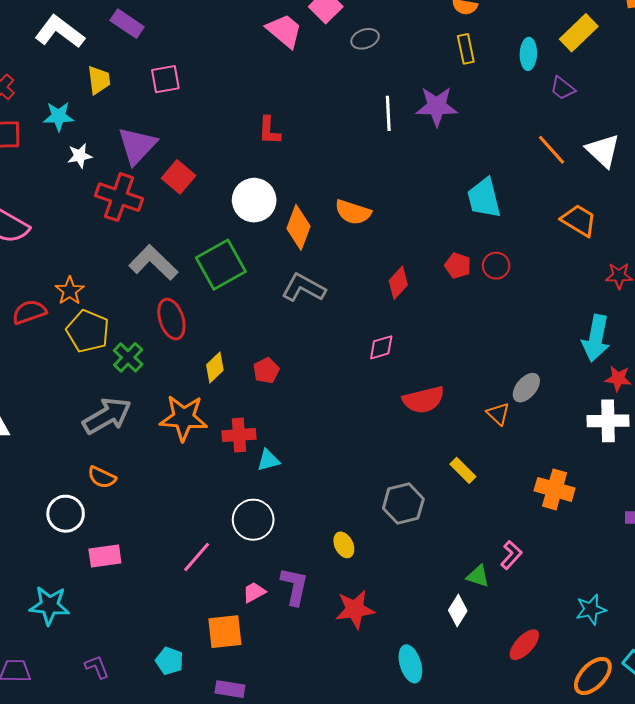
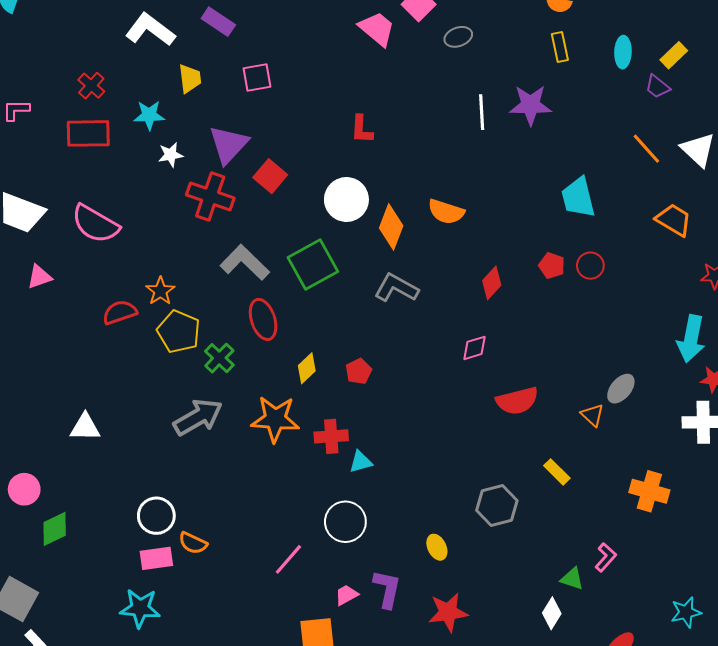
yellow rectangle: (579, 33) -> (674, 55), moved, size x0.7
orange semicircle: (102, 477) -> (193, 543), moved
pink rectangle: (105, 556) -> (156, 558), moved

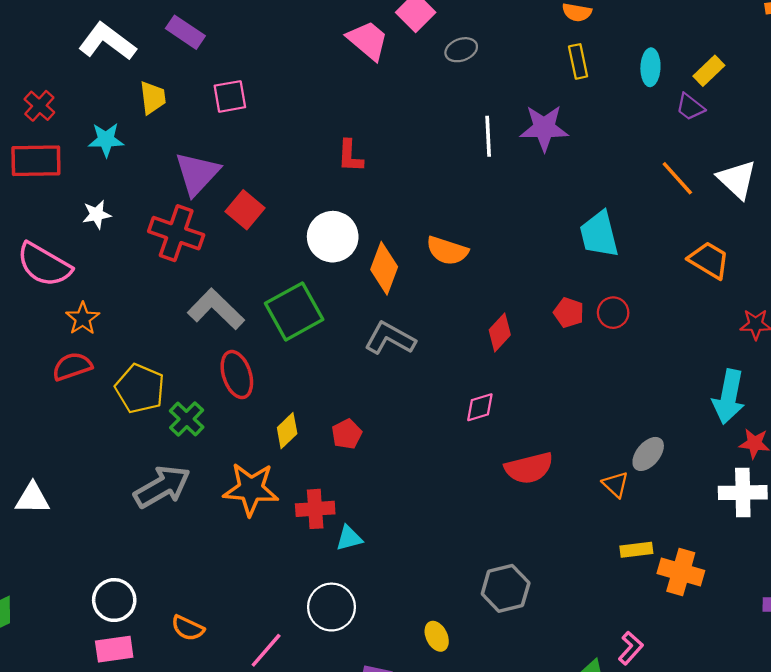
white star: (171, 155) -> (97, 214), moved
orange star: (160, 291) -> (83, 318), moved
yellow rectangle: (557, 472) -> (636, 550), moved, turned -52
orange semicircle: (193, 543) -> (188, 628), moved

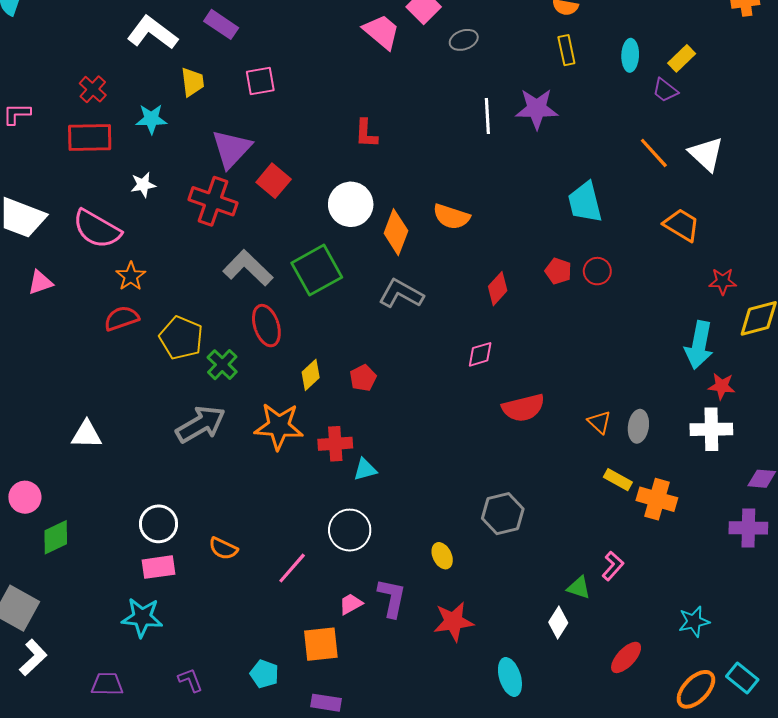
gray ellipse: (648, 454) -> (638, 426), moved, turned -32
yellow rectangle: (636, 550) -> (618, 480), turned 36

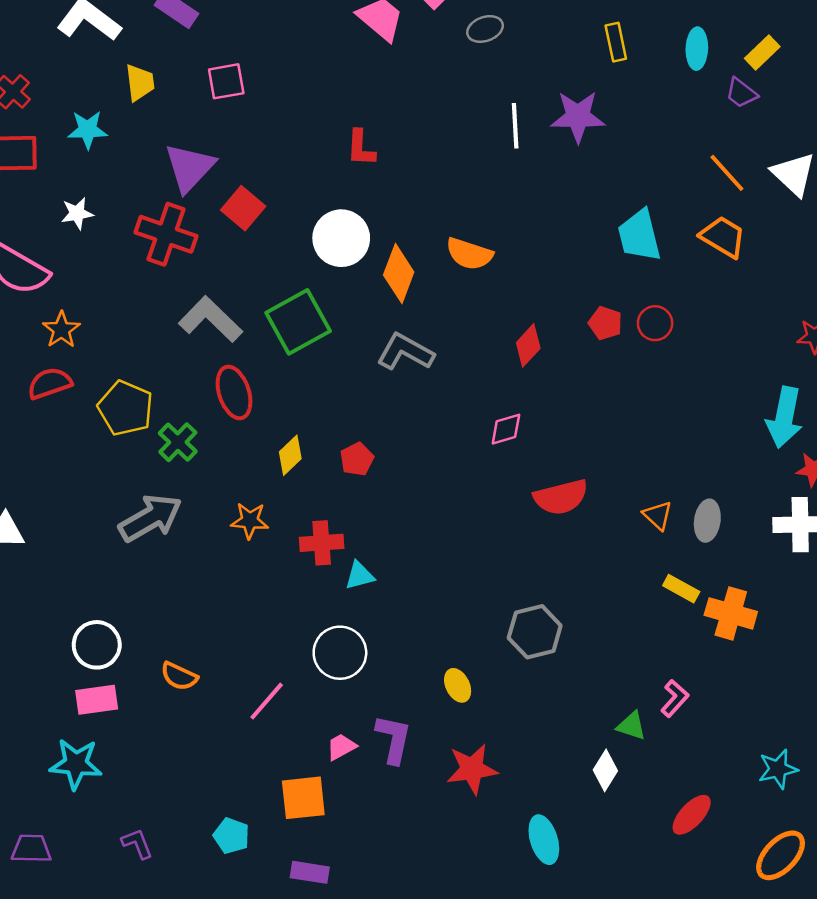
orange trapezoid: (682, 225) -> (723, 237), moved
orange star: (279, 426) -> (250, 521), size x0.6

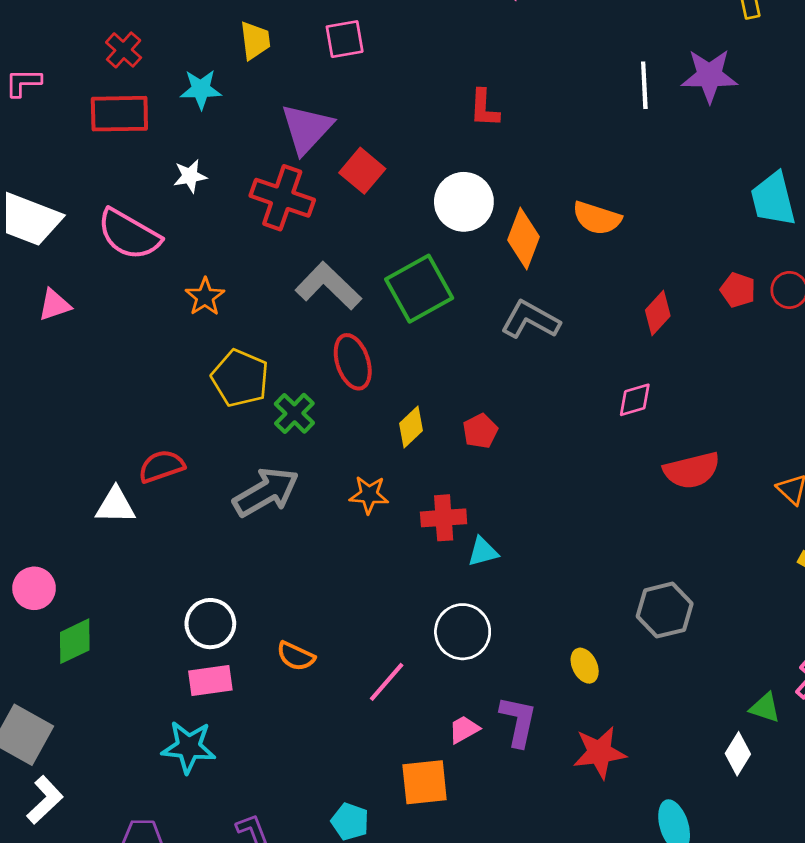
orange star: (61, 330) -> (205, 297), moved
red semicircle: (50, 383) -> (162, 466), moved

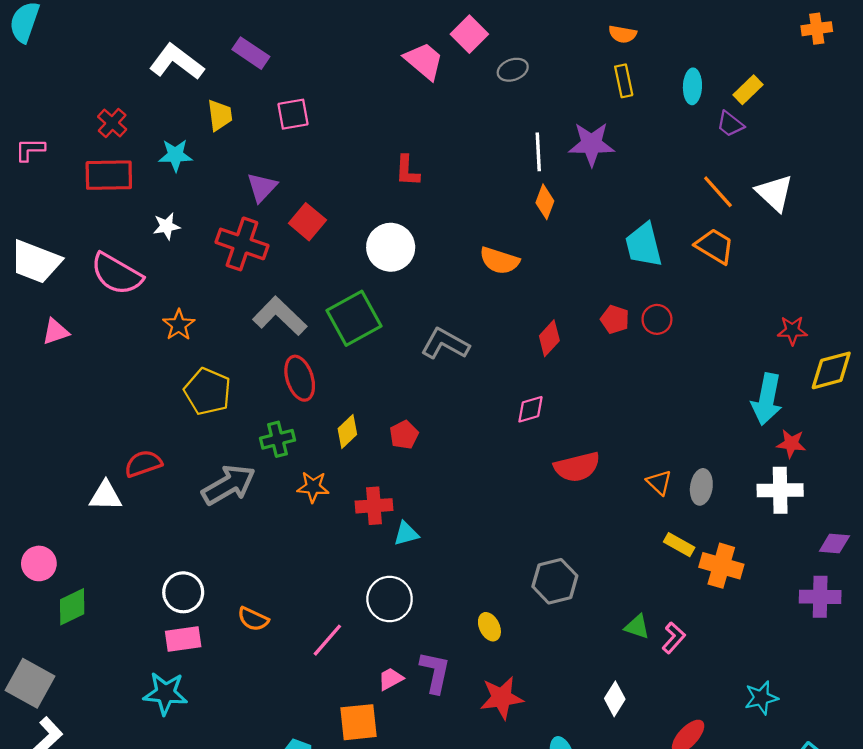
purple triangle: (307, 129) -> (262, 187), size x0.7
orange diamond: (524, 238) -> (545, 202), moved, size x0.7
green cross: (294, 413) -> (277, 439), moved, turned 32
green triangle: (765, 708) -> (637, 627), moved

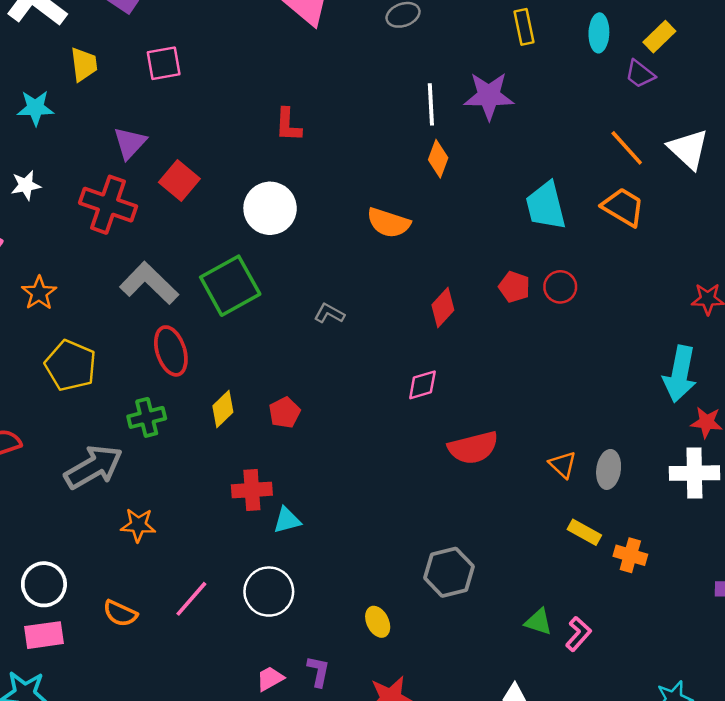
gray L-shape: (445, 344) -> (329, 313), size x0.6
orange star: (313, 487) -> (138, 525), moved
orange cross: (721, 566) -> (630, 555), size x0.7
pink line: (327, 640) -> (191, 599), moved
purple L-shape: (435, 672) -> (318, 671), size x0.7

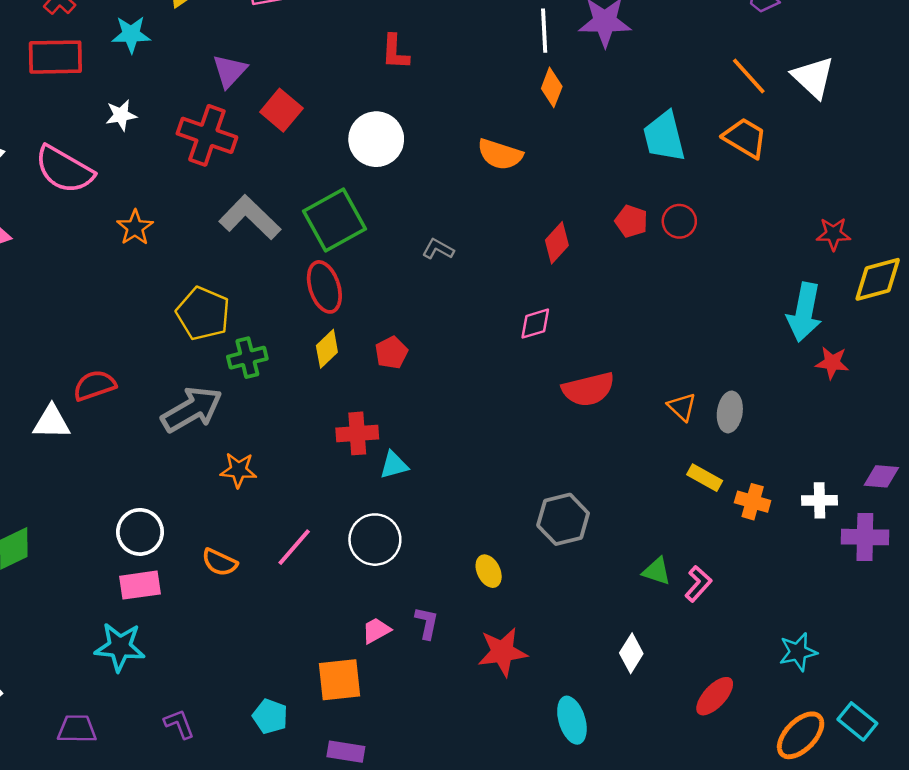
red ellipse: (171, 351) -> (324, 287), moved
yellow pentagon: (71, 365) -> (203, 313), moved
white cross: (694, 473) -> (819, 500), moved, size x0.7

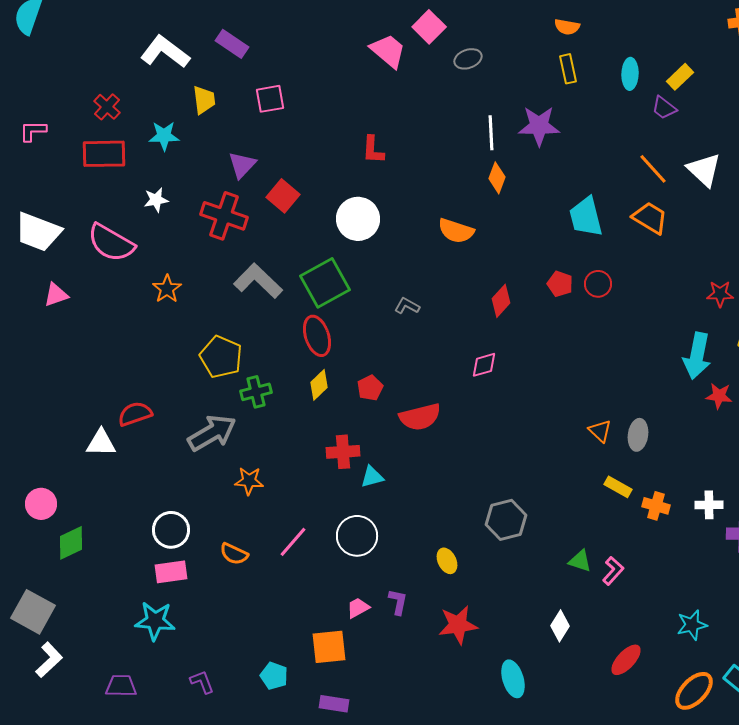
red semicircle: (588, 389) -> (420, 417), moved

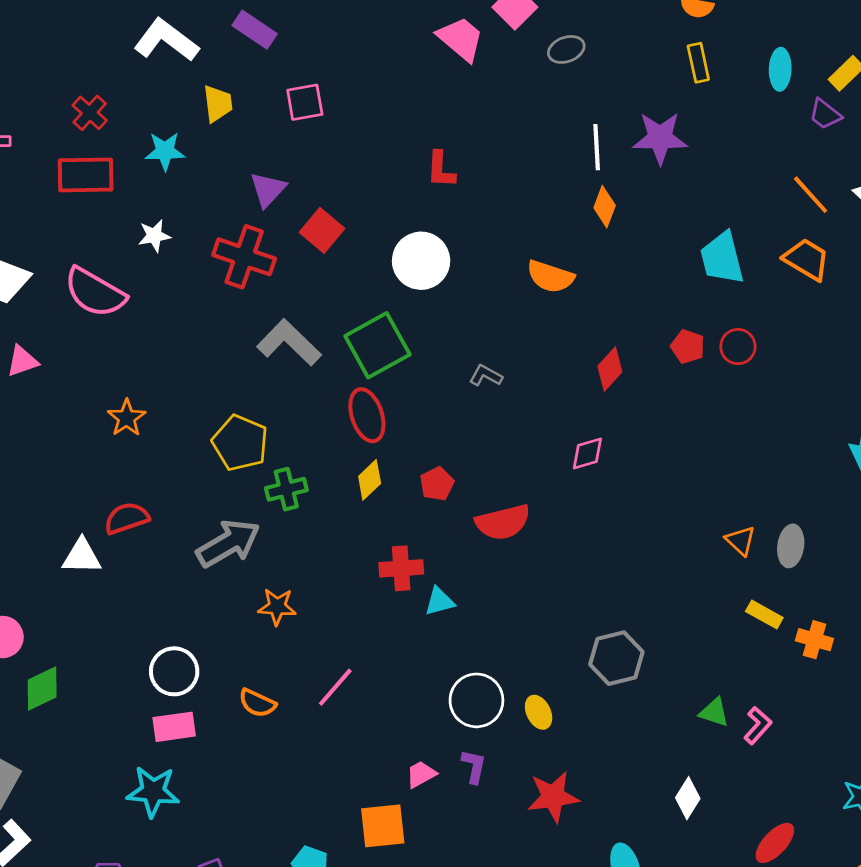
orange star: (167, 289) -> (127, 418), moved
white circle: (357, 536) -> (476, 700), moved

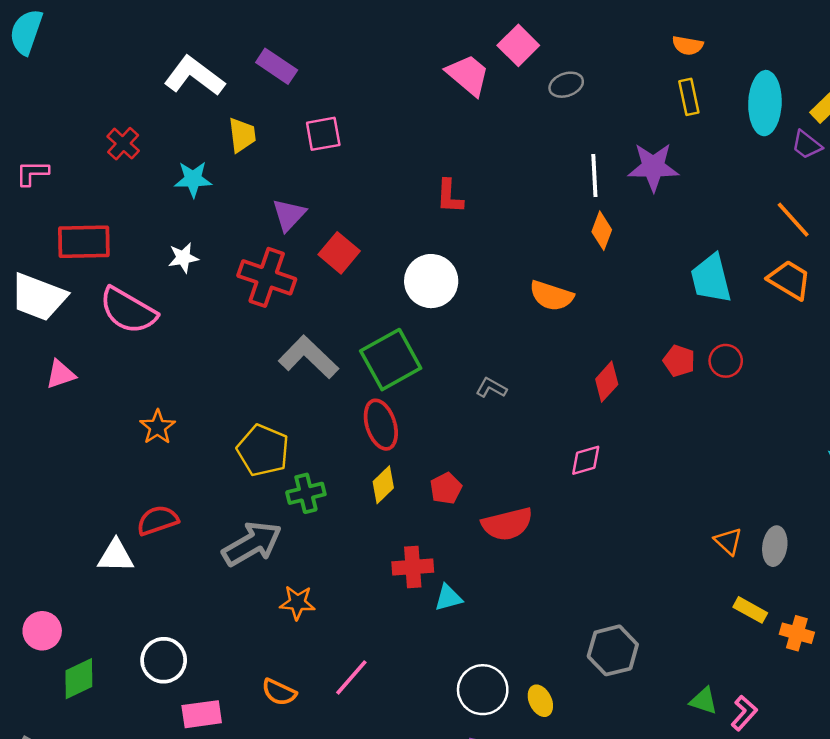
cyan ellipse: (780, 69) -> (765, 103), size x1.6
red rectangle: (86, 175) -> (84, 242), moved
white circle: (174, 671) -> (164, 660), moved

